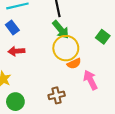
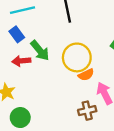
green arrow: (61, 30) -> (40, 51), moved
brown cross: (57, 95) -> (87, 111), moved

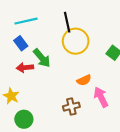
yellow circle: (77, 57) -> (76, 41), moved
brown cross: (87, 111) -> (71, 107), moved

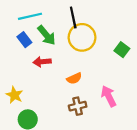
green arrow: (42, 58) -> (47, 35), moved
red arrow: (25, 68) -> (42, 62), moved
orange semicircle: (84, 80) -> (74, 78), moved

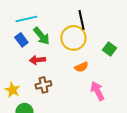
black line: (73, 17) -> (81, 20), moved
orange semicircle: (74, 78) -> (81, 67), moved
brown cross: (78, 106) -> (43, 85), moved

